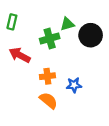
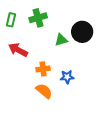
green triangle: (67, 24) -> (61, 40), moved
green cross: (50, 39) -> (38, 18), moved

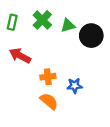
green cross: (38, 18) -> (42, 20), turned -30
green triangle: (61, 40) -> (68, 26), moved

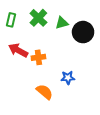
orange cross: (48, 77) -> (38, 57), moved

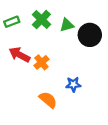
green rectangle: (11, 20) -> (12, 22), turned 56
orange cross: (38, 57) -> (41, 62), turned -32

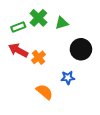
green rectangle: (12, 22) -> (18, 27), moved
black circle: (90, 35) -> (81, 49), moved

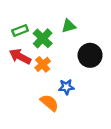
green cross: (38, 18) -> (43, 38), moved
blue star: (68, 78) -> (66, 87), moved

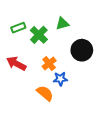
red arrow: (20, 56) -> (16, 63), moved
orange cross: (43, 64) -> (49, 63), moved

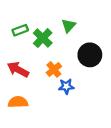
green triangle: (62, 24) -> (69, 26), turned -32
orange semicircle: (45, 93) -> (18, 102), moved, turned -42

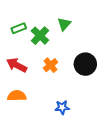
black circle: (90, 55) -> (85, 64), moved
blue star: (66, 86) -> (62, 107), moved

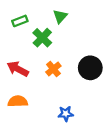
green triangle: (64, 24) -> (60, 16), moved
green rectangle: (19, 28) -> (20, 21), moved

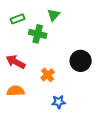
green cross: (42, 38) -> (38, 34), turned -30
orange cross: (53, 69) -> (48, 75), moved

